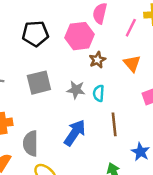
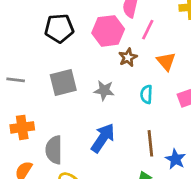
pink line: (131, 28) -> (148, 30), moved
cyan semicircle: (99, 93) -> (146, 94), moved
brown line: (114, 124) -> (150, 143), moved

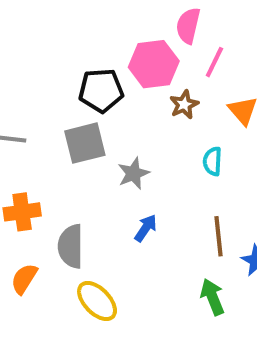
black pentagon: (59, 28) -> (101, 90), moved
gray star: (104, 90) -> (133, 173), moved, turned -30
blue arrow: (103, 138) -> (146, 228), size x0.6

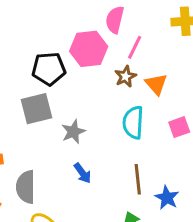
brown star: (184, 105) -> (125, 76), moved
cyan semicircle: (212, 161) -> (133, 122), size x1.5
blue arrow: (146, 228) -> (83, 173), turned 110

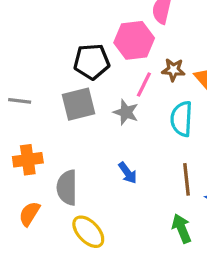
pink line: (135, 47) -> (144, 85), moved
brown star: (125, 76) -> (173, 70), turned 30
gray star: (73, 132) -> (126, 112), moved, turned -30

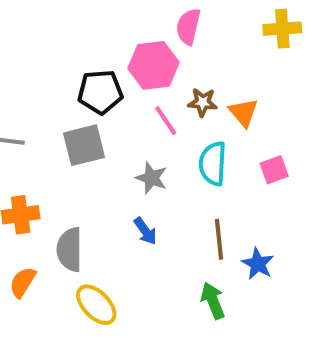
pink line: (144, 85) -> (166, 121), turned -60
gray star: (126, 112) -> (151, 178), moved

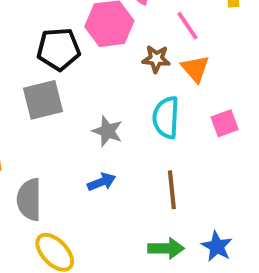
pink line: (166, 121) -> (187, 26), moved
blue arrow: (145, 231) -> (102, 182), turned -76
blue star: (258, 264) -> (217, 246), moved
green arrow: (213, 301) -> (166, 248), turned 112

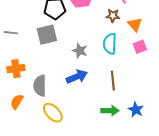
brown star: (156, 59) -> (113, 16), moved
orange triangle: (195, 69) -> (135, 25), moved
blue arrow: (102, 182) -> (77, 77), size x1.5

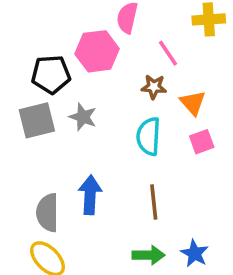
gray star: (80, 51) -> (83, 117), moved
blue arrow: (77, 77) -> (90, 195), turned -65
gray semicircle: (40, 86) -> (47, 213), moved

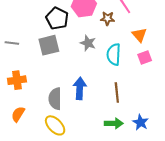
black pentagon: (51, 74) -> (57, 18), turned 30
brown star: (154, 87) -> (108, 18), moved
gray star: (83, 117) -> (88, 43), moved

